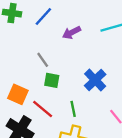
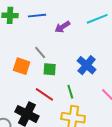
blue line: (43, 16) -> (37, 16), turned 48
orange square: (18, 94) -> (22, 66), moved

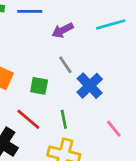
gray line: (40, 53) -> (65, 65), moved

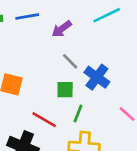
green square: (39, 86) -> (65, 90), moved
green line: (64, 119) -> (78, 114), turned 42

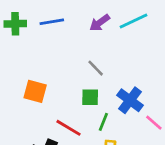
purple arrow: (62, 29) -> (100, 23), moved
blue cross: (97, 77) -> (130, 100), moved

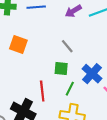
orange square: (35, 91) -> (18, 44), moved
red line: (68, 128) -> (42, 91), turned 48

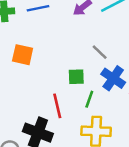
gray line: (67, 46) -> (100, 52), moved

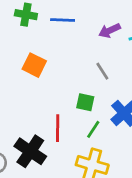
gray line: (100, 52) -> (102, 71), moved

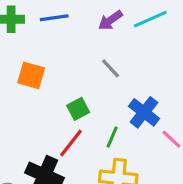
green square: (85, 102) -> (78, 109), moved, turned -30
red line: (58, 128) -> (71, 143), turned 48

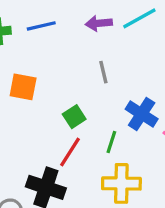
purple arrow: (110, 20) -> (99, 23), turned 35
gray line: (111, 68) -> (103, 72), turned 35

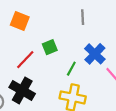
gray line: (103, 72) -> (83, 17), moved
red line: (70, 152) -> (25, 60), moved

